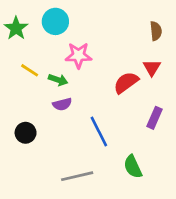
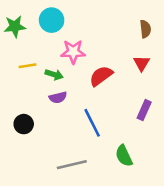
green star: (16, 28) -> (15, 26), turned 30
yellow line: (30, 70) -> (27, 66), turned -42
red semicircle: (126, 83) -> (101, 76), moved

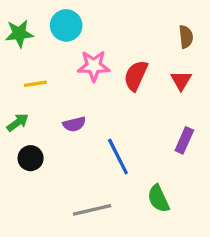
green arrow: (54, 75) -> (18, 123), moved, turned -54
red semicircle: (101, 76) -> (136, 76), moved, turned -30

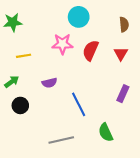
cyan circle: (66, 25) -> (79, 17), moved

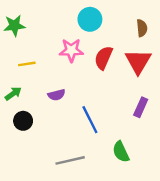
red triangle: (121, 54) -> (138, 61), size x1.6

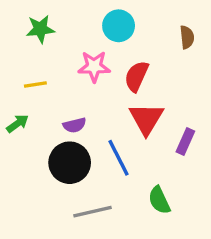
green star: (14, 26) -> (40, 29), moved
red triangle: (138, 61) -> (146, 119), moved
black circle: (23, 121) -> (70, 163), moved, size x1.6

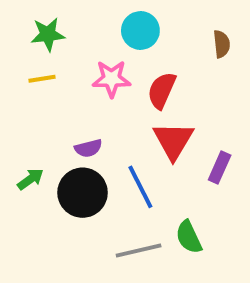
yellow line: (35, 84) -> (42, 79), moved
green arrow: (17, 124) -> (30, 179), moved
gray line: (92, 212) -> (139, 251), moved

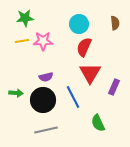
cyan circle: (140, 30) -> (79, 24), moved
pink star: (111, 79) -> (43, 41), moved
green arrow: (30, 179) -> (16, 93), turned 40
gray line: (139, 251) -> (46, 130), moved

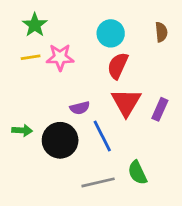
green star: (25, 18) -> (35, 25), turned -30
purple semicircle: (46, 77) -> (80, 108), moved
purple rectangle: (114, 87) -> (160, 109), moved
gray line: (46, 130) -> (98, 182), moved

